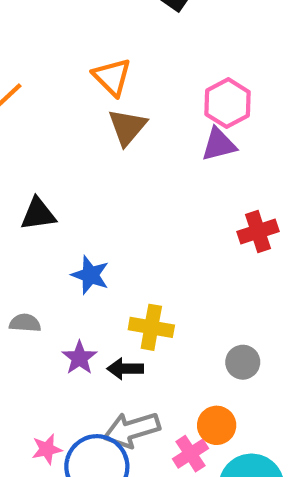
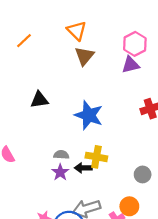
blue star: (90, 275) -> (89, 115), moved, size x1.5
gray semicircle: (25, 323) -> (61, 155), moved
black arrow: (125, 369) -> (83, 168), moved

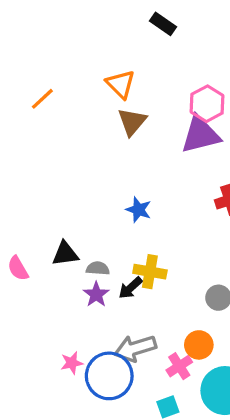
purple triangle: (130, 65) -> (200, 135), size x1.5
black triangle: (39, 100) -> (65, 254), moved
blue star: (89, 115) -> (139, 210), size x0.6
black arrow: (83, 168) -> (130, 288), turned -42

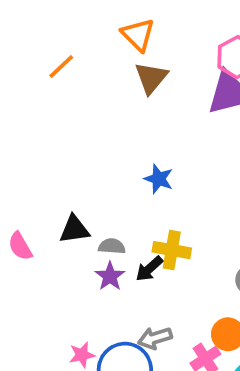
orange line: (42, 99) -> (61, 67), moved
gray arrow: (135, 348) -> (155, 338), size x0.7

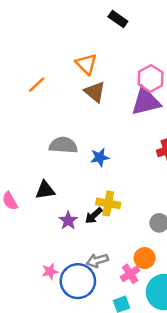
brown triangle: (151, 78) -> (95, 92), turned -30
blue star: (159, 179) -> (100, 157), turned -30
gray semicircle: (112, 246) -> (63, 145), moved, size x1.6

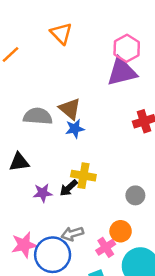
brown triangle: (95, 92) -> (70, 109), moved
purple star: (68, 220) -> (43, 193), turned 30
pink star: (50, 271) -> (24, 245), size x1.5

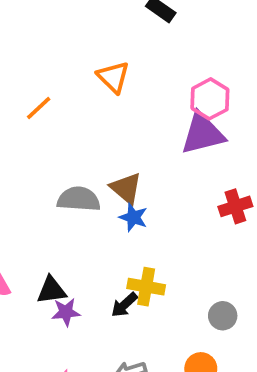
blue star: (75, 129) -> (133, 217), turned 30
black triangle: (19, 162) -> (51, 290), moved
purple star: (43, 193) -> (66, 312), moved

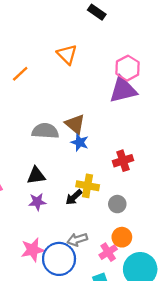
red cross: (235, 206) -> (123, 161), moved
black triangle: (51, 290) -> (36, 176), moved
gray circle: (223, 316) -> (117, 204), moved

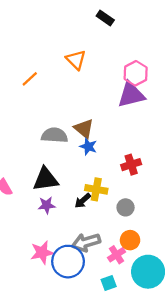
black triangle: (36, 176) -> (45, 179), size x1.4
gray arrow: (77, 239) -> (86, 242), size x1.4

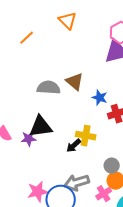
blue star: (88, 147) -> (100, 98), moved
purple star: (47, 205) -> (29, 139), moved
gray circle: (126, 207) -> (112, 166), moved

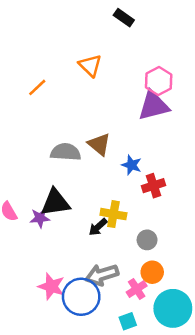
gray circle: (112, 166) -> (147, 240), moved
pink star: (38, 192) -> (51, 286), turned 30

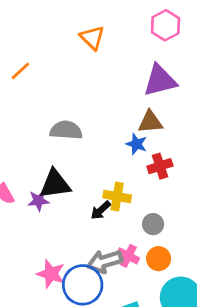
pink hexagon: (159, 81) -> (165, 25), moved
orange line: (37, 87) -> (20, 71), moved
brown triangle: (99, 144) -> (150, 122), moved, turned -45
pink cross: (137, 289) -> (128, 256), moved, turned -30

